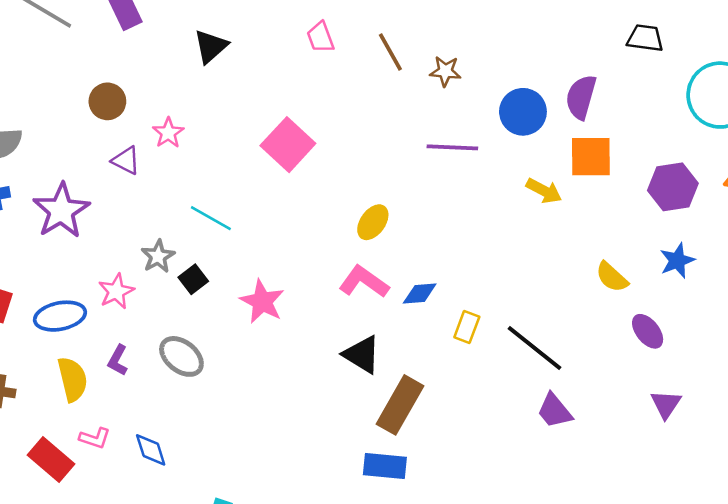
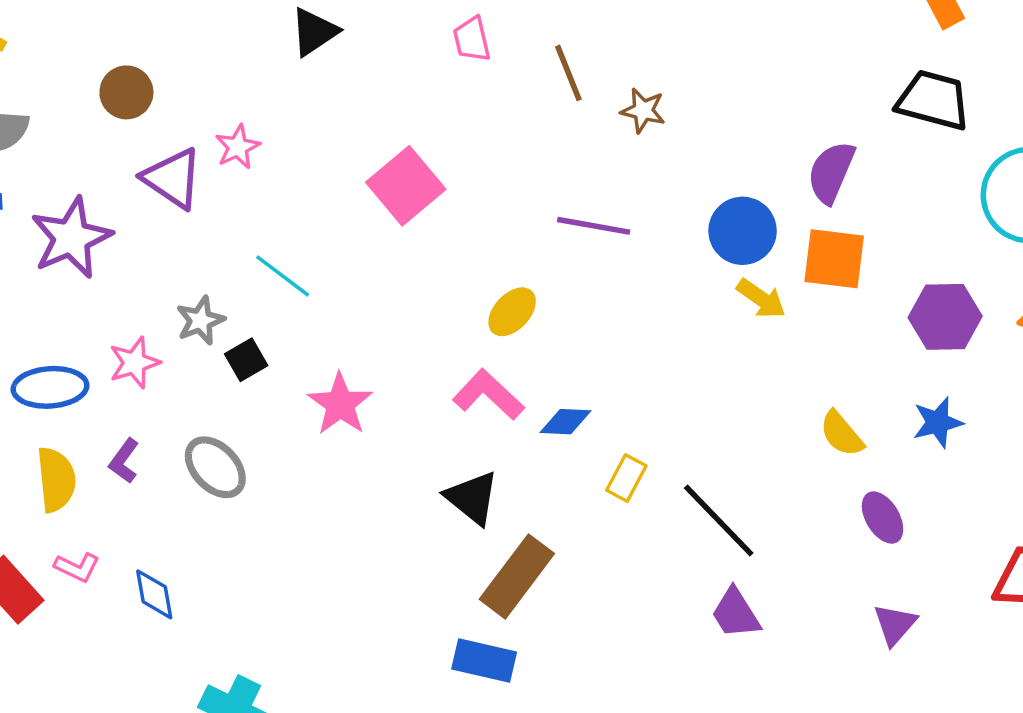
black trapezoid: (645, 38) -> (933, 100), size x1.4
brown circle: (107, 101) -> (126, 92), moved
blue circle: (523, 112) -> (743, 231), moved
purple line: (452, 147) -> (594, 226), moved
purple triangle: (126, 160) -> (173, 178), size x1.5

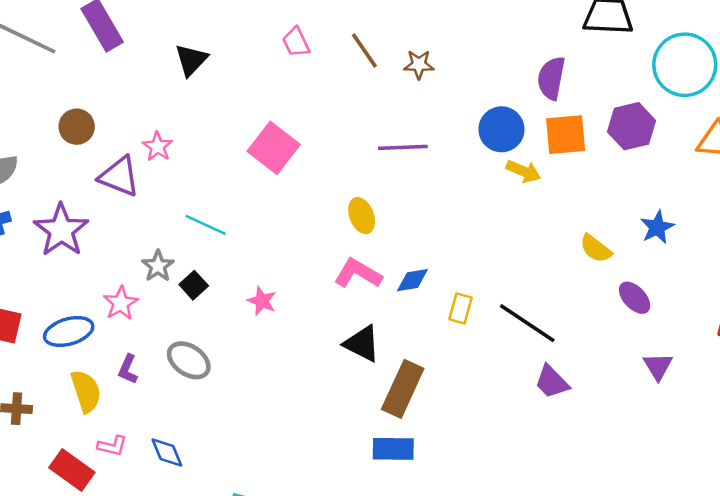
yellow ellipse: (512, 312) -> (362, 216), turned -52
purple hexagon: (945, 317) -> (632, 126), moved
pink star: (340, 404) -> (262, 301), size x0.7

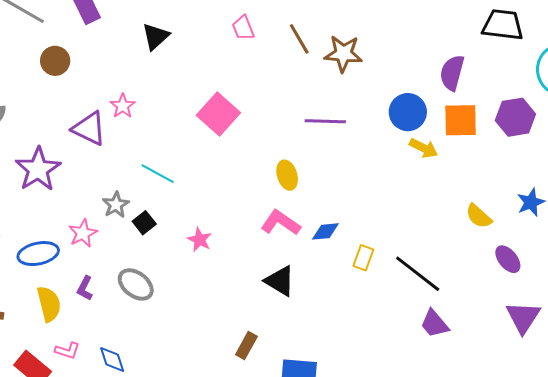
brown star: (419, 65) -> (343, 54), size x1.5
brown circle: (77, 127) -> (55, 61), moved
purple triangle: (658, 366) -> (523, 317), size x1.4
brown rectangle: (403, 389) -> (246, 346), moved, size x0.6

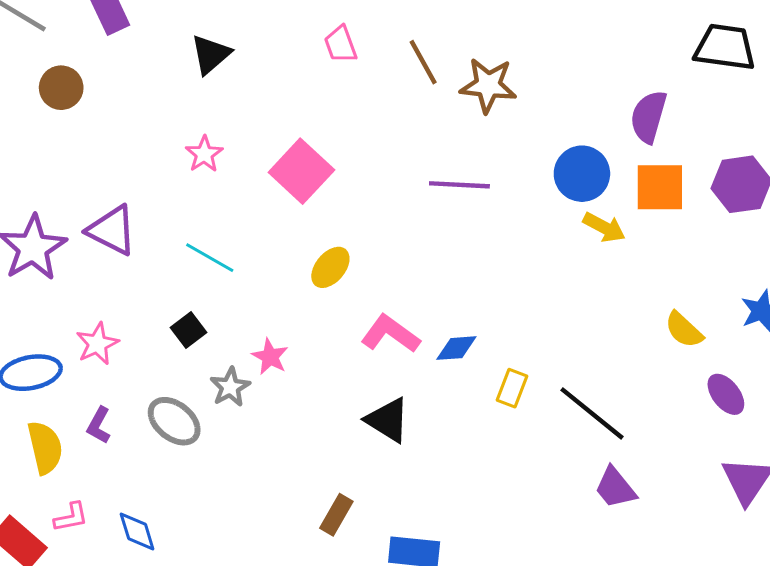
pink star: (123, 106) -> (204, 154), moved
purple triangle: (89, 128) -> (112, 230), moved
yellow ellipse: (287, 175) -> (330, 267), moved, turned 56
gray star: (116, 205) -> (230, 387), moved
pink L-shape: (67, 351) -> (71, 517), turned -30

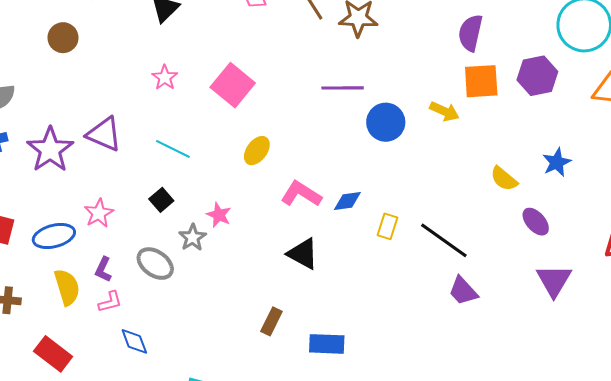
blue circle: (582, 174) -> (386, 122), moved
pink L-shape: (71, 517) -> (110, 302), moved

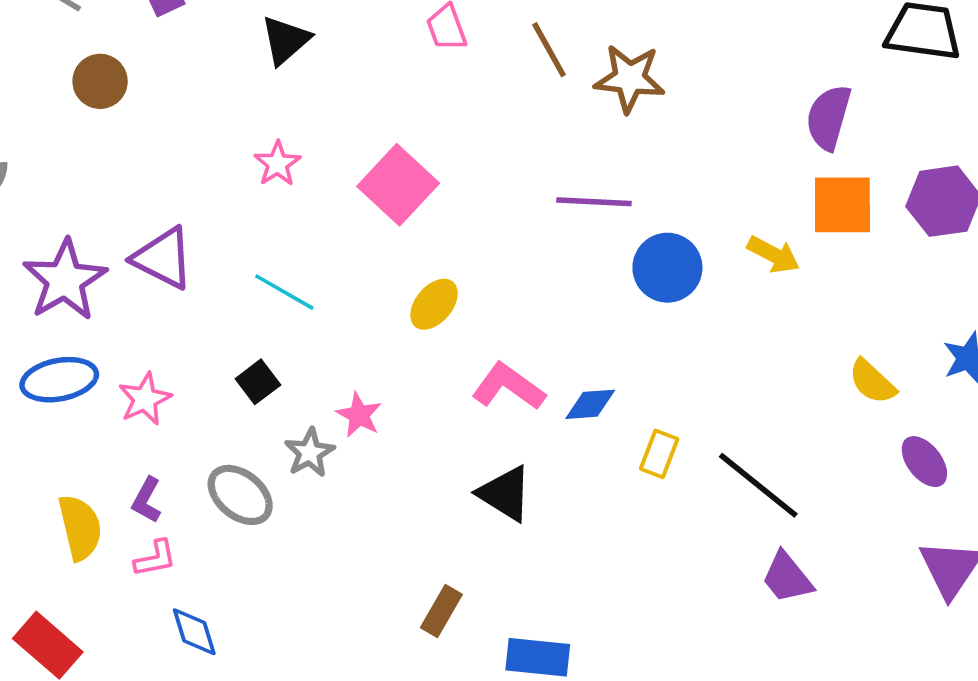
blue ellipse: (54, 236) -> (59, 380), moved

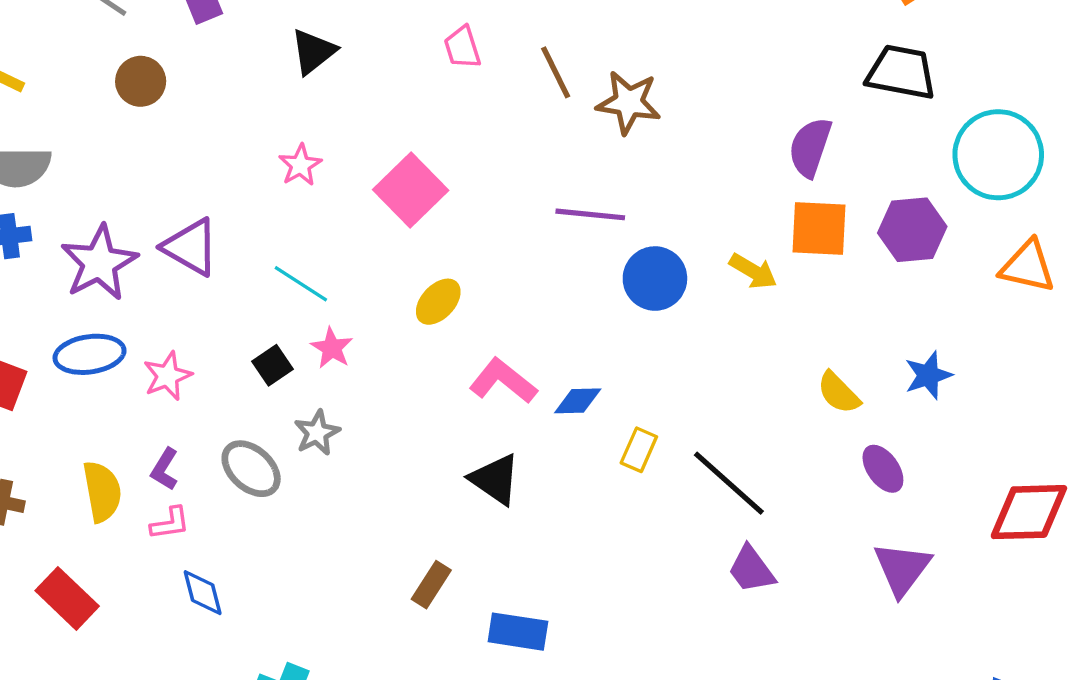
pink star: (359, 415) -> (332, 348), moved

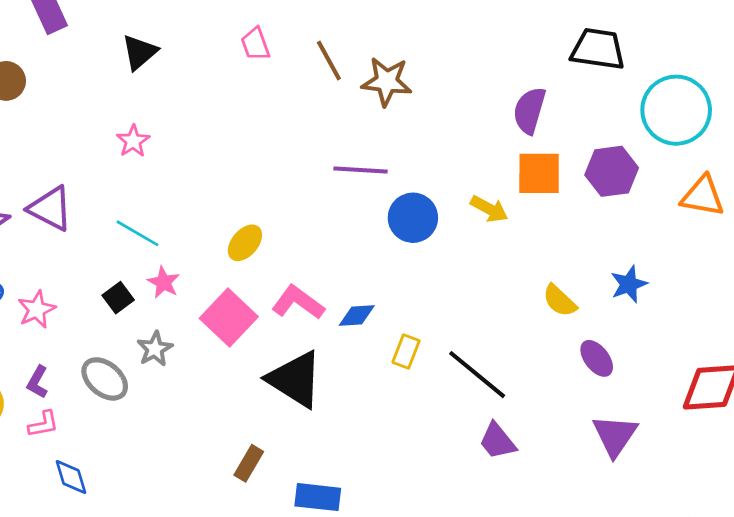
pink square: (411, 190) -> (229, 318), moved
black triangle: (495, 479) -> (295, 379), size x1.4

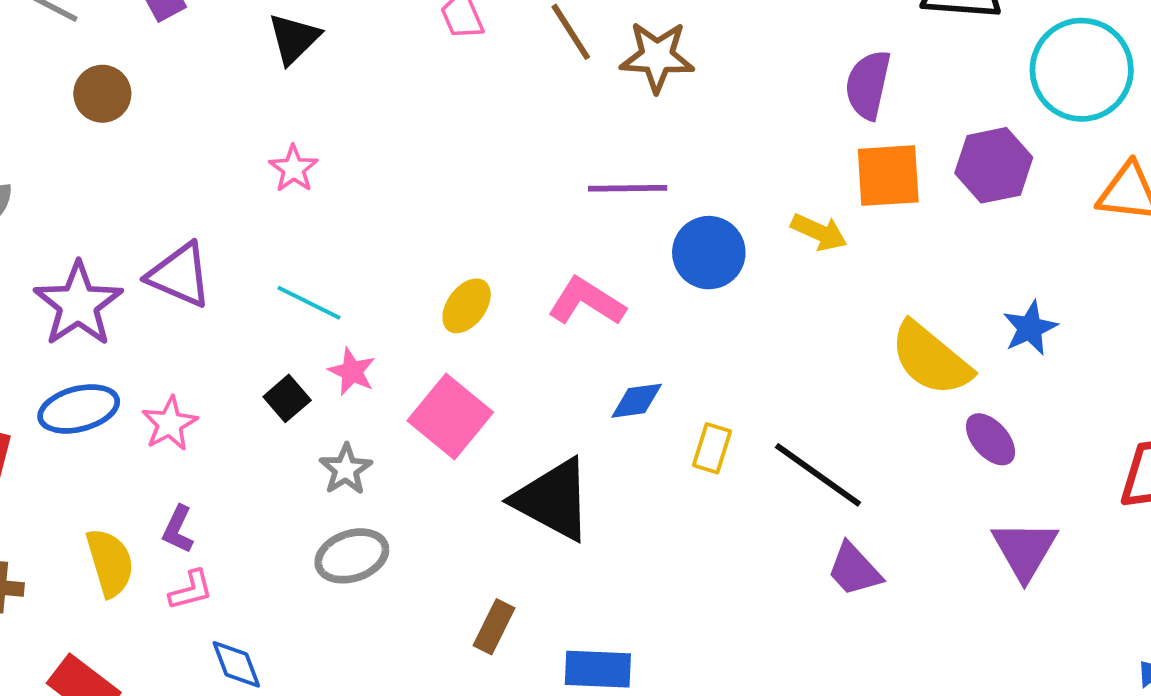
yellow semicircle: (560, 301) -> (931, 359), size x1.6
pink L-shape: (298, 302) -> (586, 302), moved
gray ellipse: (105, 379) -> (352, 556), moved, turned -54

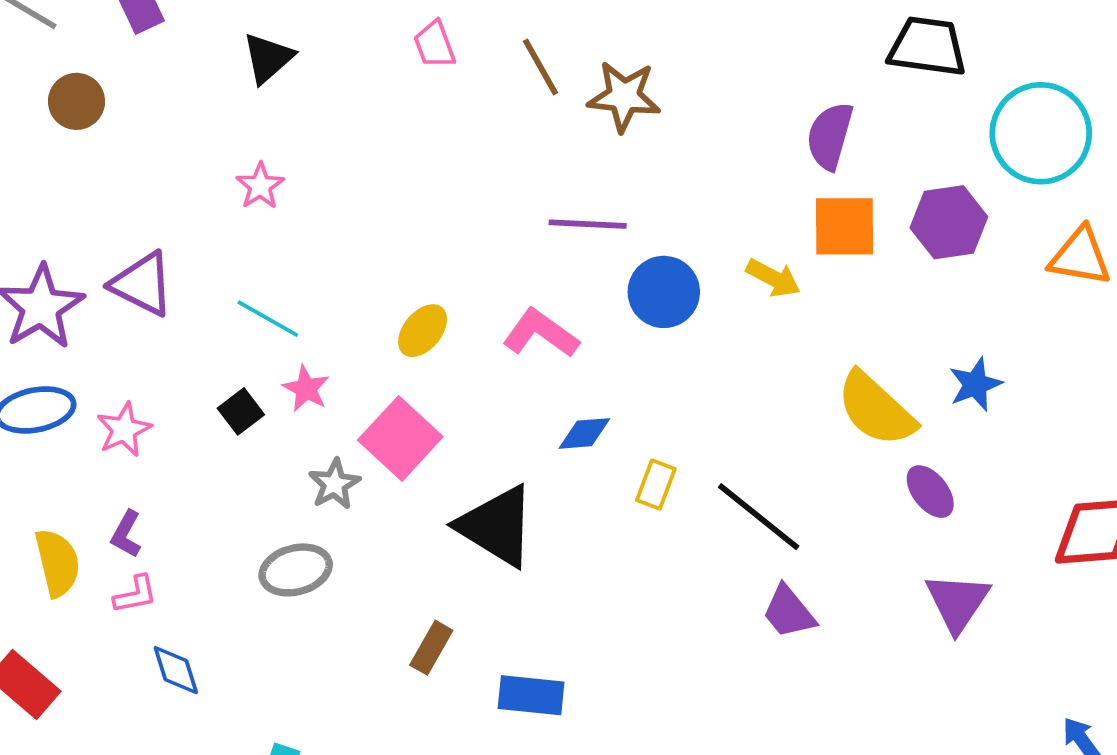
gray star: (346, 469) -> (334, 484), moved

